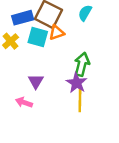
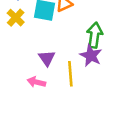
yellow line: (80, 100) -> (70, 74), moved

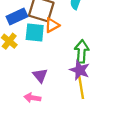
yellow line: (70, 74) -> (81, 88), moved

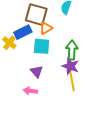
blue rectangle: (17, 17) -> (23, 32), moved
cyan square: (35, 33) -> (42, 46), moved

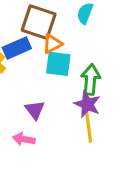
cyan square: (42, 46) -> (58, 64), moved

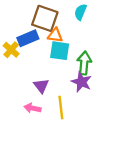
orange triangle: (52, 44) -> (55, 35), turned 35
yellow line: (89, 127) -> (61, 108), moved

